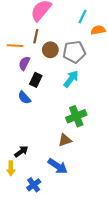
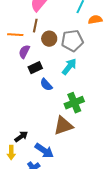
black rectangle: (36, 80) -> (35, 68), turned 40
blue semicircle: (24, 98) -> (46, 85), moved
brown triangle: (65, 140) -> (63, 126), size x1.5
blue arrow: (58, 166) -> (44, 151), moved

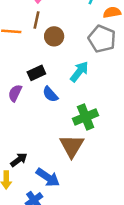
gray pentagon: (72, 41) -> (102, 39), moved, turned 30
purple semicircle: (24, 52) -> (15, 93), moved
brown triangle: (63, 126) -> (72, 146), turned -40

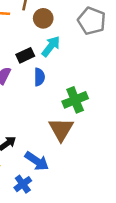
cyan arrow: (79, 72) -> (51, 46), moved
blue semicircle: (50, 94) -> (39, 77), turned -138

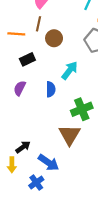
cyan arrow: (51, 46) -> (70, 70), moved
black rectangle: (25, 55) -> (27, 59), moved

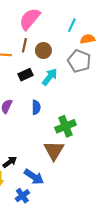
brown circle: (54, 38) -> (43, 51), moved
black rectangle: (27, 59) -> (26, 75), moved
cyan arrow: (70, 70) -> (50, 77), moved

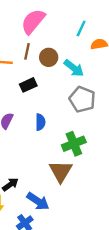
gray pentagon: (79, 61) -> (82, 99), moved
cyan arrow: (50, 77) -> (74, 68), moved, turned 90

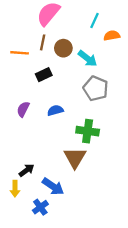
blue semicircle: (40, 122) -> (55, 110), turned -105
green cross: (74, 144) -> (88, 131), turned 30

